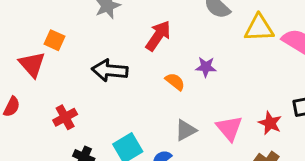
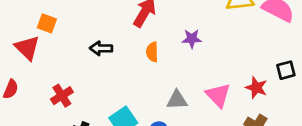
black arrow: (110, 70) -> (101, 48), size x0.7
orange semicircle: (175, 82) -> (152, 52), moved, turned -126
gray triangle: (186, 130) -> (177, 100), turned 30

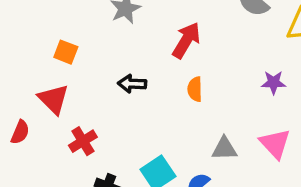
purple star: (192, 39) -> (274, 82), moved
red triangle: (27, 48) -> (53, 99), moved

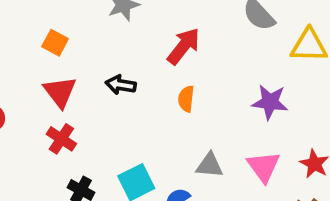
purple star: (274, 82) -> (270, 102), size x1.4
red triangle: (53, 99) -> (60, 92), moved
red cross: (83, 141) -> (61, 139), turned -32

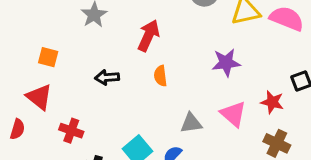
red triangle: (60, 92) -> (39, 97), moved

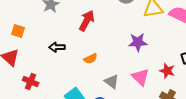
orange semicircle: (160, 76) -> (91, 59), moved, turned -112
gray triangle: (191, 123) -> (112, 82), turned 42

